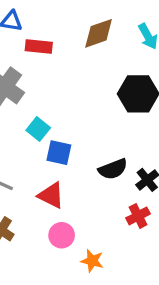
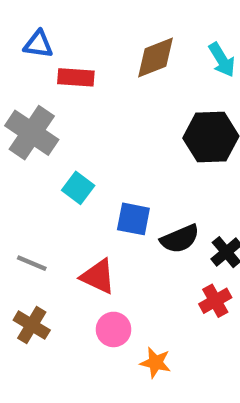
blue square: (59, 153) -> (133, 219), moved

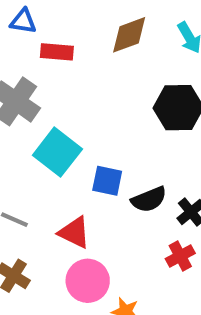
cyan square: (78, 188) -> (57, 152), size x1.6
pink circle: (114, 329) -> (88, 281), size x1.4

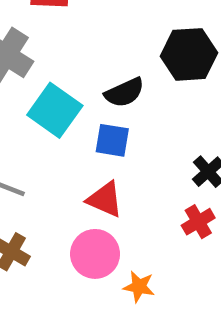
black semicircle: (149, 199) -> (124, 92), moved
red triangle: (74, 232) -> (105, 199), moved

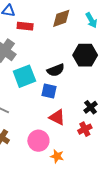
cyan square: (55, 110) -> (24, 76), turned 30
red triangle: (105, 199) -> (57, 117), moved

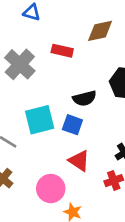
red rectangle: (25, 26) -> (62, 51), moved
cyan square: (24, 76) -> (40, 120), moved

